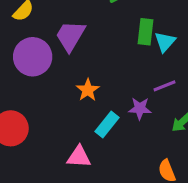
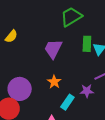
purple trapezoid: (70, 36) -> (53, 49), moved
purple circle: (33, 57) -> (20, 89), moved

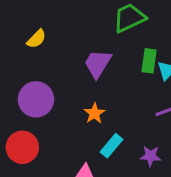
purple circle: (20, 89) -> (36, 99), moved
purple star: (87, 91) -> (150, 156), moved

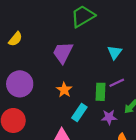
green rectangle: (149, 61) -> (100, 92), moved

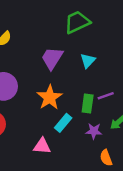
cyan triangle: (115, 52) -> (88, 61), moved
orange star: (64, 90) -> (50, 97), size x1.5

